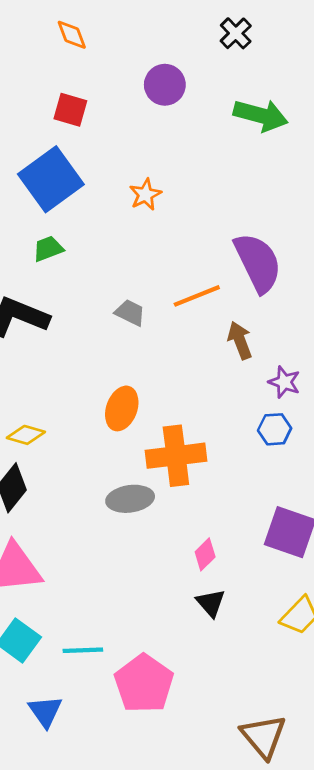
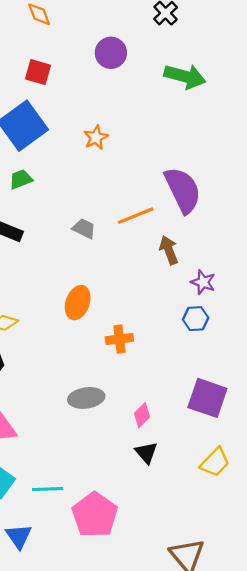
orange cross: (176, 456) -> (119, 339), size x0.6
gray ellipse: (130, 499) -> (86, 398), moved

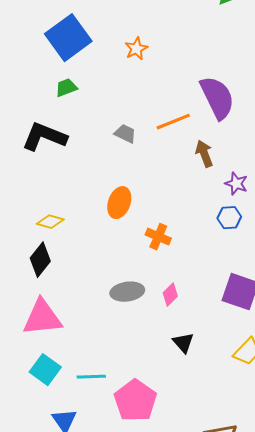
orange cross: (119, 339) -> (158, 237), turned 30
pink diamond: (142, 415) -> (170, 295), moved

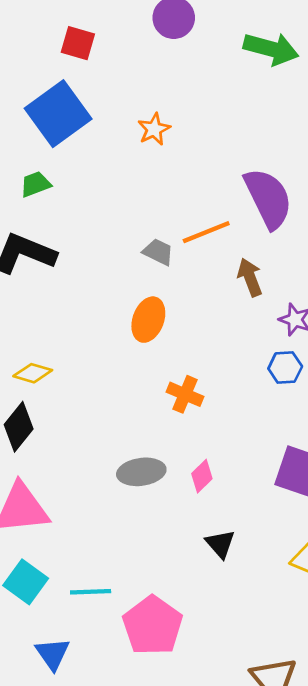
green trapezoid: (66, 88) -> (36, 184), moved
gray trapezoid: (125, 134) -> (158, 252), moved
orange ellipse: (119, 203) -> (148, 320), moved

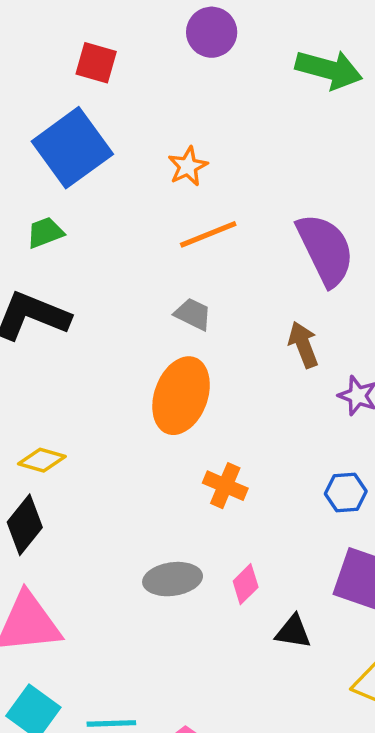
orange line: (206, 232) -> (208, 234), moved
orange ellipse: (148, 320) -> (181, 396), size x1.4
blue hexagon: (285, 368) -> (346, 492), moved
black triangle: (220, 544) -> (293, 632), moved, turned -40

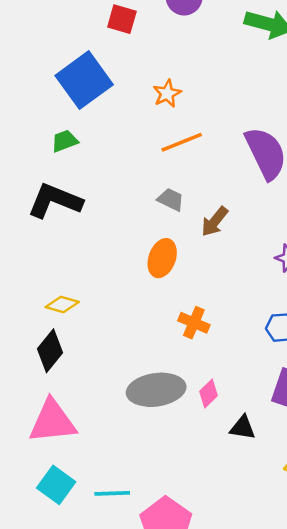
red square: (96, 63) -> (122, 19), moved
brown arrow: (303, 345) -> (215, 222), moved, turned -120
orange ellipse: (181, 396) -> (162, 258), size x0.7
gray ellipse: (173, 579) -> (156, 390), size x1.4

